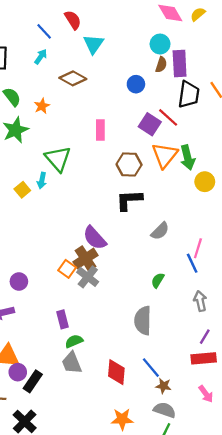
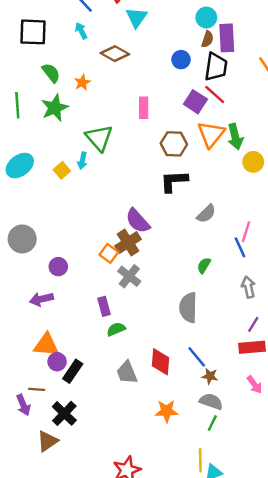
cyan arrow: (41, 57) -> (81, 31), turned -63
black trapezoid: (189, 94) -> (216, 67), moved
gray cross: (88, 277) -> (129, 276), moved
gray trapezoid: (72, 363) -> (127, 373), moved

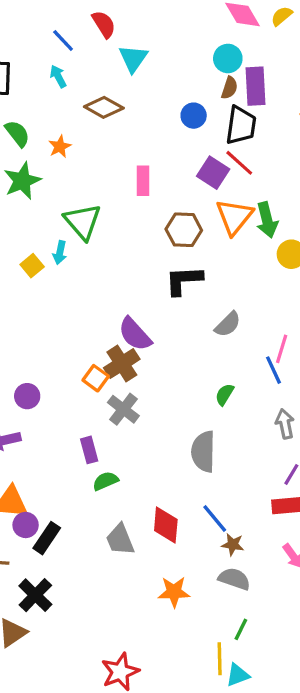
green line: (212, 423) -> (241, 629), moved

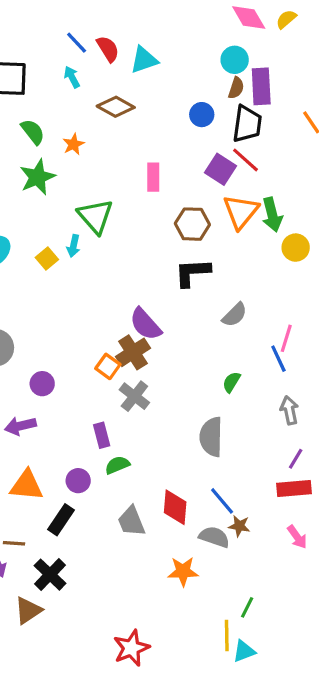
red semicircle: (104, 24) -> (108, 49), moved
cyan triangle: (133, 58) -> (144, 60), turned 36
purple circle: (26, 525) -> (78, 481), moved
gray semicircle: (234, 579) -> (214, 537), moved

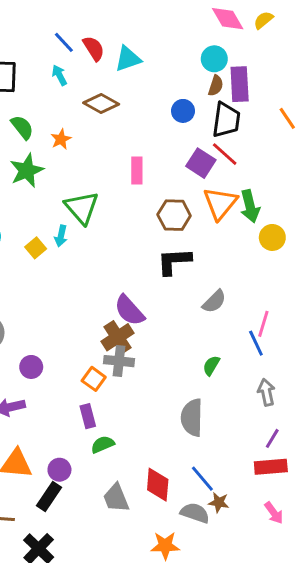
orange square: (108, 366) -> (94, 379), moved
gray cross: (134, 396) -> (119, 361), moved, turned -32
purple circle: (78, 481) -> (59, 470), moved

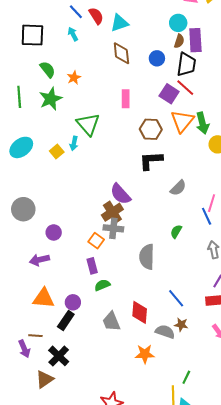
brown diamond: (101, 103) -> (121, 53), moved, turned 55
gray semicircle: (192, 418) -> (147, 257), moved
blue line: (202, 479) -> (176, 298), moved

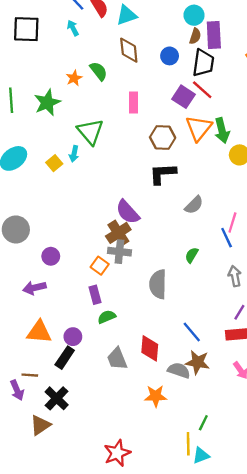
green semicircle: (48, 69) -> (99, 71), moved
brown star: (181, 325) -> (197, 362), size x1.5

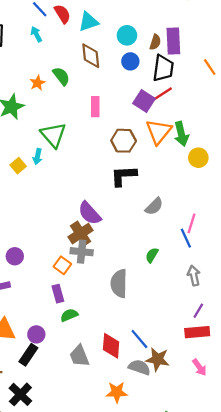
cyan circle: (194, 15) -> (127, 35), moved
red line: (202, 90) -> (162, 94), turned -75
blue line: (192, 332) -> (139, 339), moved

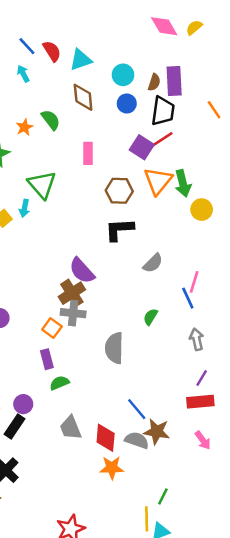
red diamond: (111, 346) -> (106, 438), moved

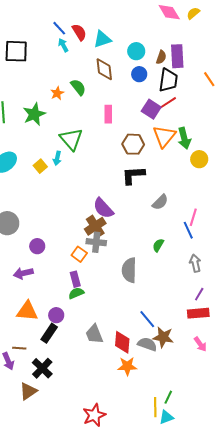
cyan arrow: (23, 74) -> (63, 45), moved
green semicircle: (59, 383) -> (76, 293), moved
green line: (163, 496) -> (168, 397), moved

